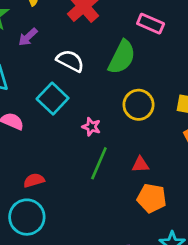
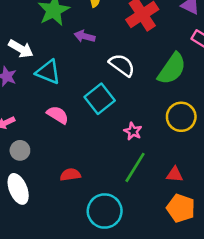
purple arrow: (28, 37) -> (85, 36), turned 48
cyan circle: (27, 217) -> (105, 211), moved

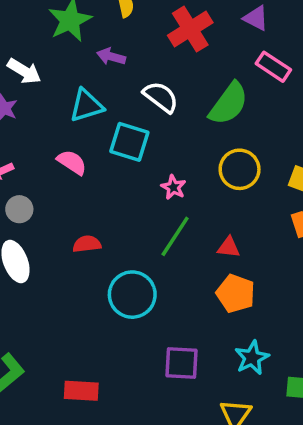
cyan triangle: (48, 72) -> (87, 106), moved, turned -40
cyan square: (100, 99) -> (129, 142), turned -36

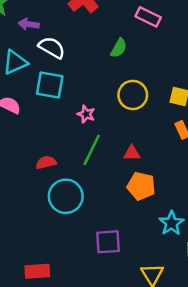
white semicircle: (161, 97) -> (52, 48), moved
green semicircle: (229, 104) -> (119, 48), size x0.6
red semicircle: (87, 244) -> (46, 163), moved
cyan star: (252, 358) -> (171, 223), moved

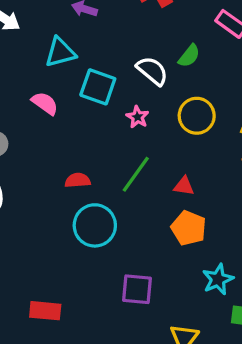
white semicircle: (52, 48) -> (152, 71), moved
pink star: (86, 114) -> (137, 117), moved

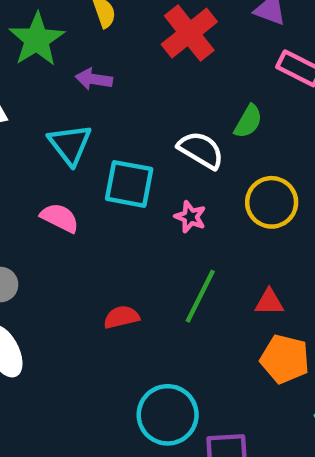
cyan triangle: (60, 52) -> (70, 144), turned -44
cyan circle: (95, 225) -> (168, 415), moved

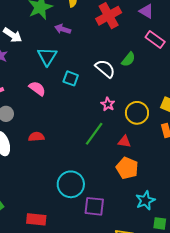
cyan square: (129, 184) -> (71, 78), size x0.7
yellow circle: (272, 202) -> (137, 113), moved
pink star: (190, 217) -> (108, 104), moved
red semicircle: (121, 317) -> (36, 137), moved

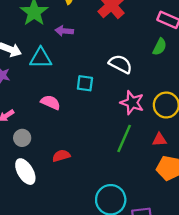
cyan triangle: (47, 56) -> (41, 58), moved, turned -50
green semicircle: (128, 59) -> (160, 47), moved
pink star: (108, 104) -> (132, 103), size x1.5

